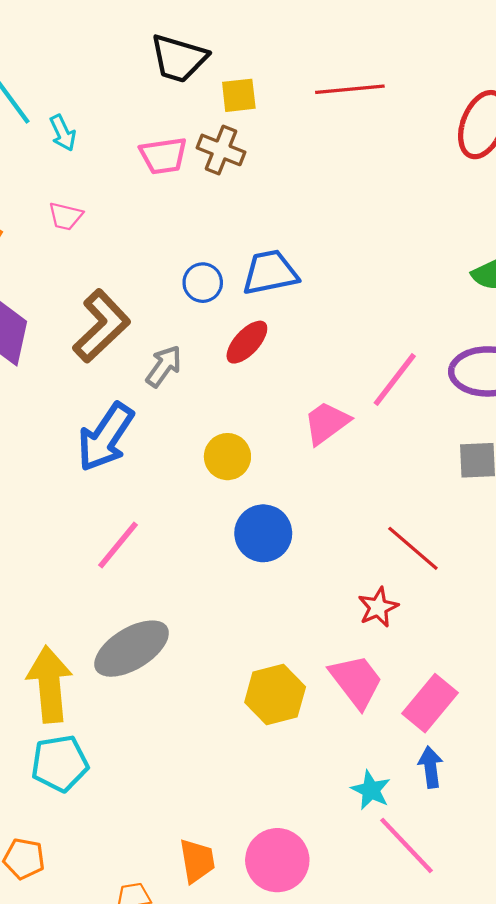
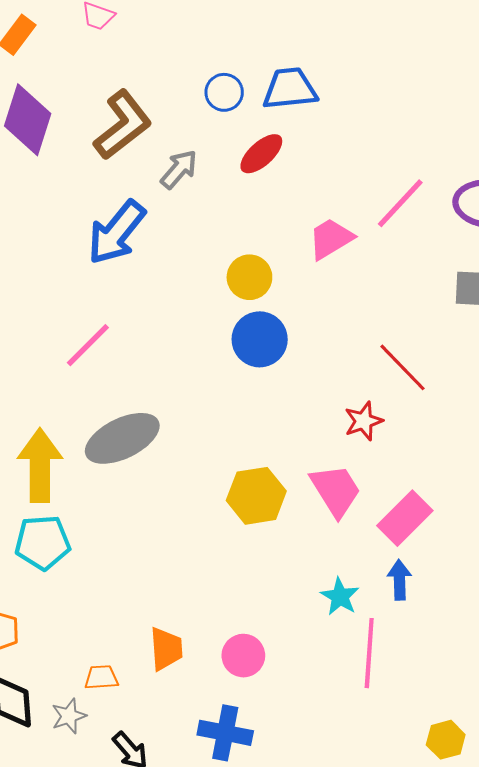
yellow circle: (227, 457) -> (249, 277), moved
pink line: (118, 545) -> (88, 345), moved
pink line: (406, 845) -> (369, 653), turned 42
pink circle: (277, 860) -> (243, 656), size x0.7

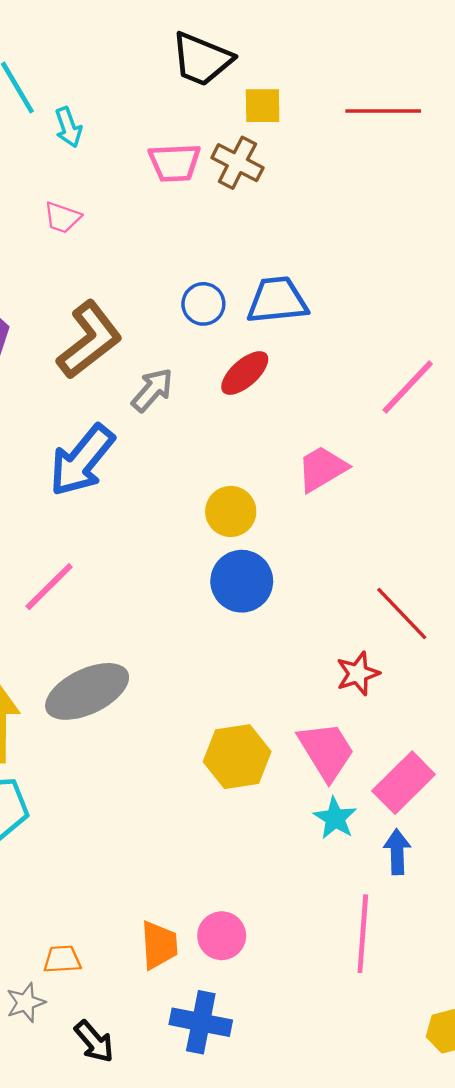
pink line: (400, 203) -> (408, 387), moved
cyan star: (340, 597) -> (335, 818), moved
orange trapezoid: (166, 649) -> (159, 945), moved

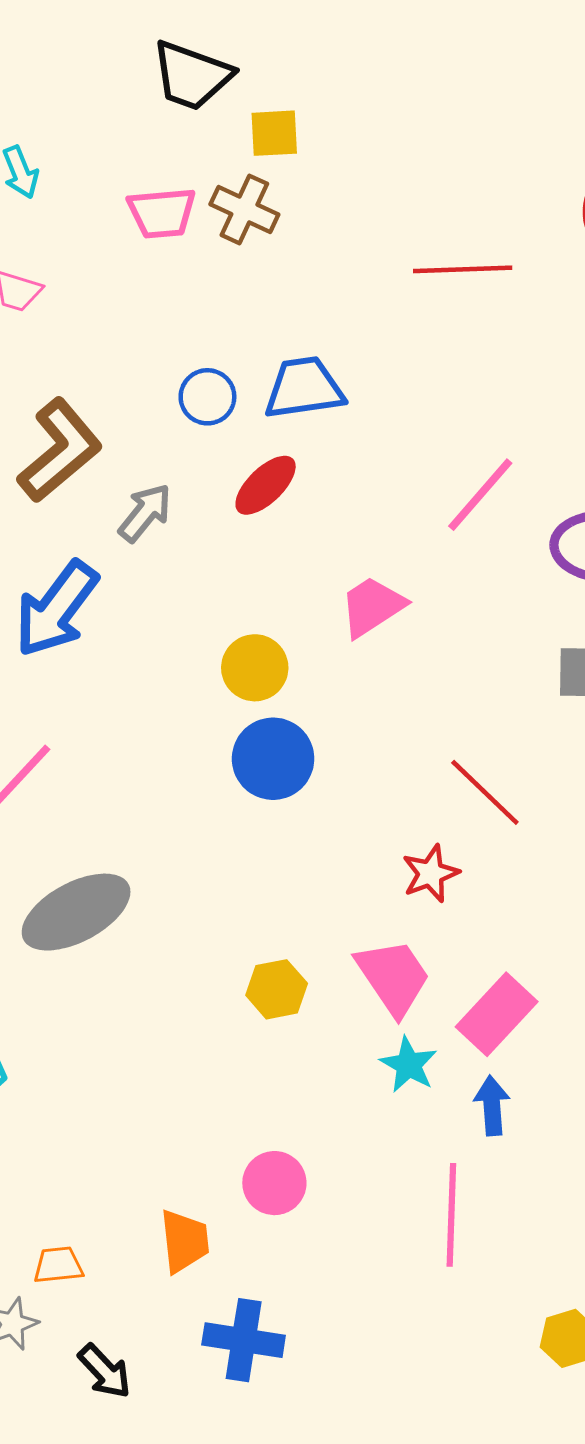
red line: (383, 111) -> (463, 269), moved
yellow hexagon: (237, 757) -> (277, 989), size x0.7
pink circle: (222, 936) -> (274, 1183), moved

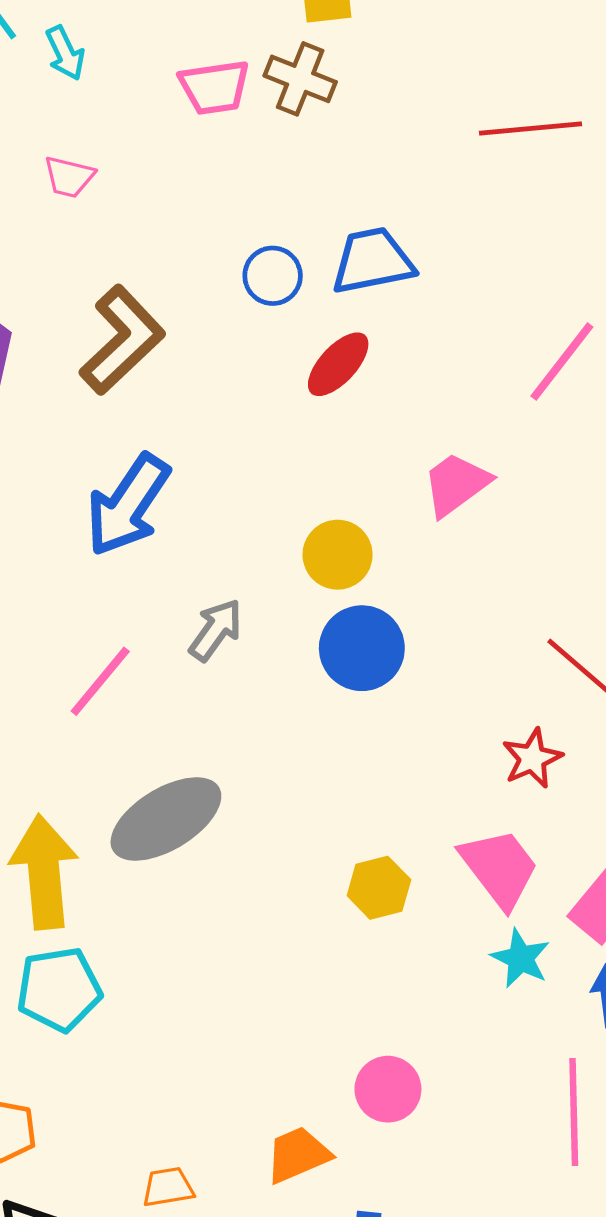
gray arrow: (145, 513) -> (216, 630), moved
orange trapezoid: (185, 1241) -> (298, 1155), turned -104

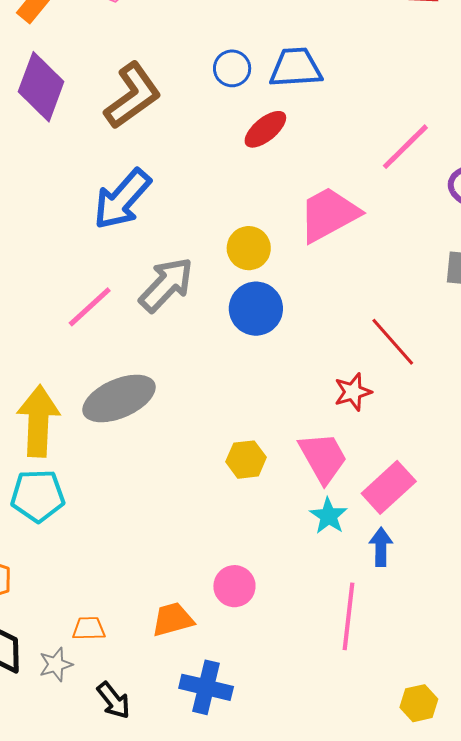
pink trapezoid: (456, 484) -> (329, 214), size x1.4
gray arrow: (216, 630) -> (166, 285), size x1.5

